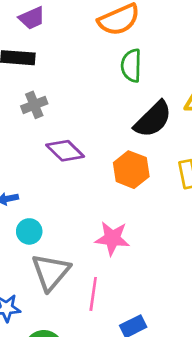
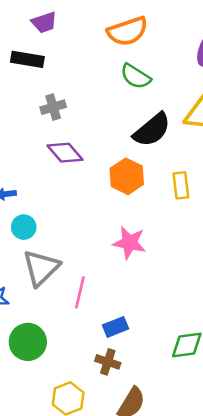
green semicircle: (131, 66) -> (136, 76), turned -64
gray cross: (34, 105) -> (53, 107), moved
pink star: (112, 238) -> (129, 243), moved

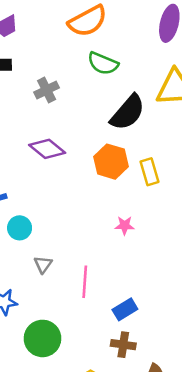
gray cross: (53, 107) -> (47, 90), moved
yellow rectangle: (181, 185) -> (150, 172), moved
pink star: (129, 243) -> (125, 225), size x0.6
gray triangle: (41, 268) -> (43, 264), size x0.5

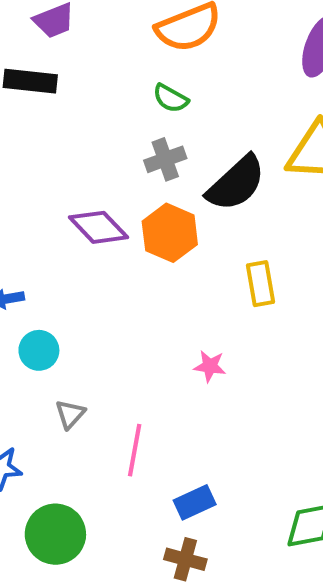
green semicircle: (103, 63) -> (171, 98), moved, size x0.7
gray cross: (47, 90) -> (165, 159), moved
orange hexagon: (111, 162) -> (170, 233), moved

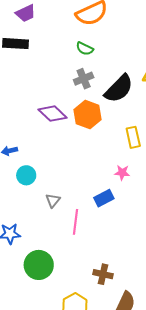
pink star: (210, 366) -> (122, 173), moved
gray triangle: (70, 414) -> (53, 201), moved
blue rectangle: (195, 502) -> (104, 198), moved

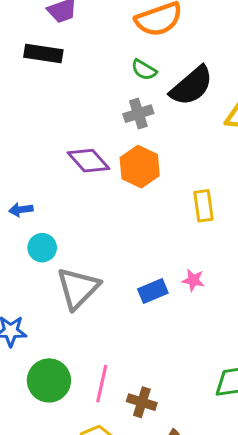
black semicircle: (119, 89) -> (192, 86), moved
pink star: (122, 173) -> (193, 280), moved
gray triangle: (53, 201) -> (78, 288), size x2.0
pink line: (76, 222) -> (102, 384), moved

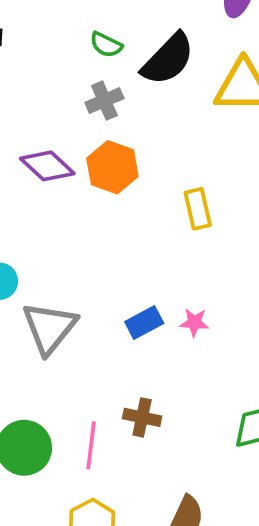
pink star: (193, 280) -> (194, 322), moved
brown cross: (142, 402) -> (142, 417), moved

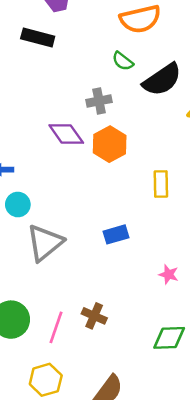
gray cross: (104, 101) -> (99, 101), moved
blue rectangle: (144, 322) -> (116, 234), moved
pink star: (194, 322) -> (168, 274), moved

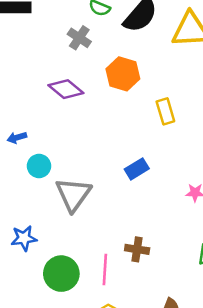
gray cross: (99, 101) -> (79, 38), moved, turned -30
orange hexagon: (110, 144) -> (123, 74), moved

